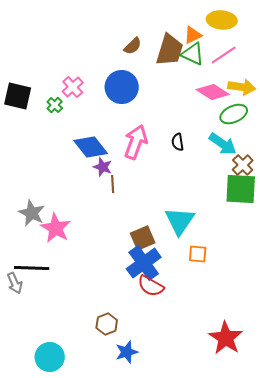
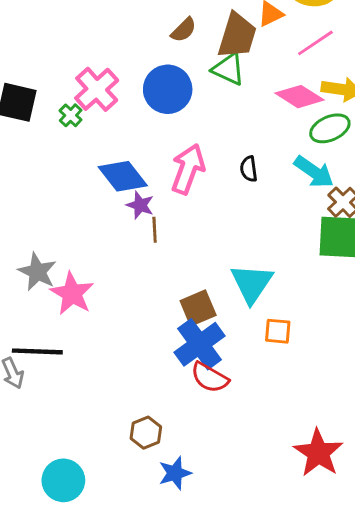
green triangle: (193, 54) -> (228, 69), moved
pink cross: (73, 87) -> (97, 89), size x1.4

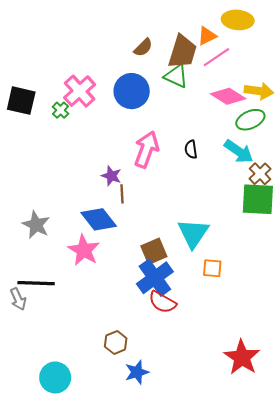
pink line: (315, 43) -> (216, 57), moved
blue diamond: (123, 176) -> (99, 219), moved
pink star: (72, 294) -> (84, 250), moved

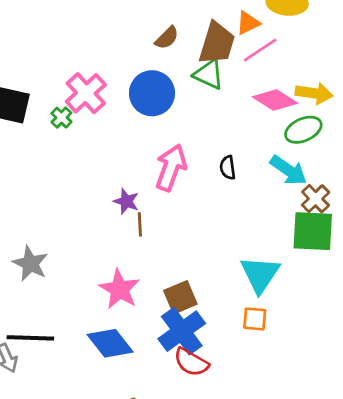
blue diamond: (99, 219) -> (110, 343), moved
cyan triangle: (193, 233) -> (260, 274), moved
pink star: (84, 250) -> (120, 289), moved

